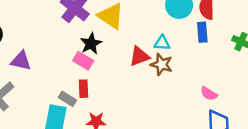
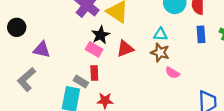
blue rectangle: (202, 32) -> (201, 34), moved
red triangle: (139, 56) -> (125, 49), moved
pink semicircle: (209, 94) -> (172, 73), moved

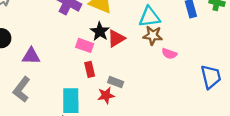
cyan triangle: (160, 34) -> (149, 17), size x1.5
black star: (101, 35) -> (100, 31), moved
gray rectangle: (81, 82) -> (116, 82), moved

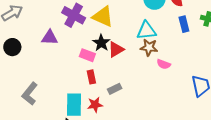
purple triangle: (31, 56) -> (50, 38), moved
gray rectangle: (116, 82) -> (115, 89), turned -48
red star: (106, 95) -> (95, 105), moved

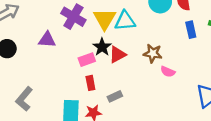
yellow triangle: (103, 17) -> (105, 19), turned 35
cyan triangle: (146, 31) -> (125, 21), moved
pink rectangle: (87, 55) -> (87, 60), turned -42

